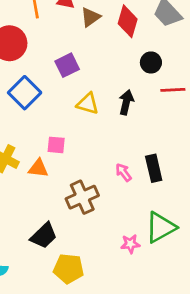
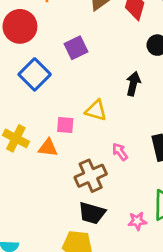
yellow triangle: (88, 104) -> (96, 110), moved
pink arrow: (123, 172) -> (120, 152), moved
black trapezoid: (44, 236) -> (92, 213), moved, turned 60

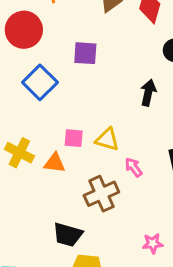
purple square: (76, 48) -> (85, 53), turned 30
yellow triangle: (96, 110) -> (107, 140), moved
black trapezoid: (92, 213) -> (68, 235), moved

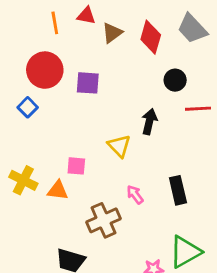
red circle: (24, 30) -> (45, 70), moved
blue square: (40, 82) -> (28, 107), moved, size x0.6
yellow triangle: (107, 140) -> (119, 146), moved, turned 30

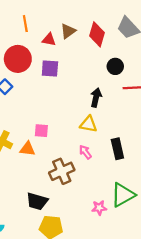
red triangle: (86, 16) -> (49, 40), moved
yellow triangle: (119, 146) -> (88, 124), moved, turned -36

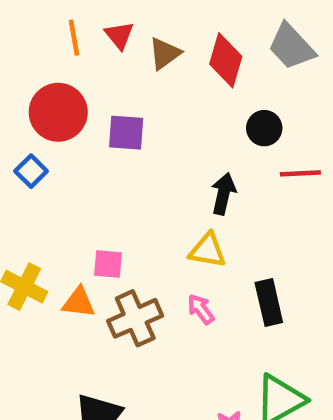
red triangle: (49, 40) -> (119, 35), moved, turned 40
brown cross: (62, 171) -> (135, 318), moved

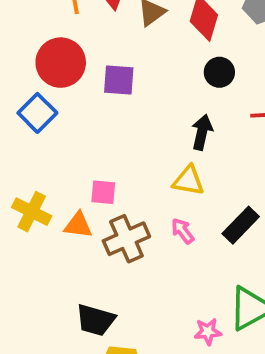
black circle: (264, 128) -> (219, 72), moved
blue square: (31, 171) -> (37, 113), size x1.4
black rectangle: (269, 302) -> (241, 225), turned 57

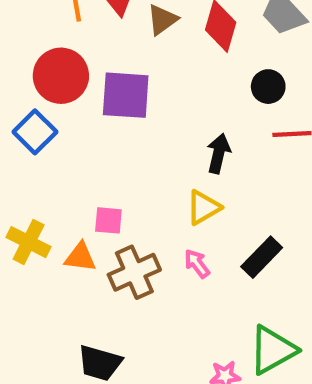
black circle: (219, 72) -> (268, 87), moved
purple square: (119, 80) -> (126, 95), size x1.4
yellow triangle: (188, 181) -> (203, 207), turned -40

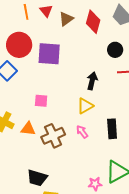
pink square: (108, 220) -> (41, 101), moved
black rectangle: (262, 257) -> (112, 129), turned -48

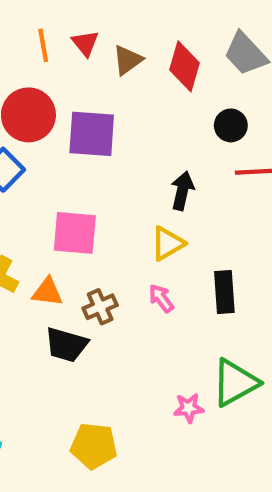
pink square: (41, 101) -> (75, 233), size x1.6
brown cross: (53, 136) -> (100, 307), size x0.7
black trapezoid: (37, 178) -> (66, 345), moved

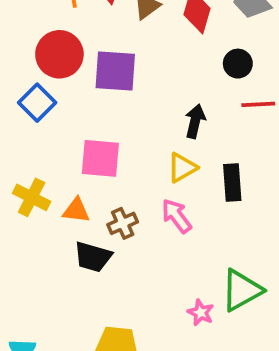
black rectangle: (224, 292) -> (232, 182), moved
pink arrow: (161, 298) -> (177, 216), size x1.4
pink star: (189, 408) -> (201, 313), turned 30

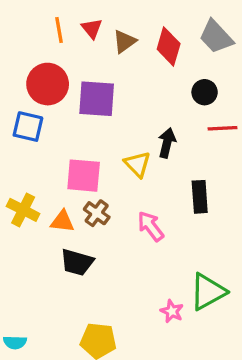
blue square: (37, 103) -> (28, 127), turned -32
yellow triangle: (182, 168) -> (138, 164), moved, turned -44
brown cross: (123, 223) -> (97, 213), moved, turned -30

